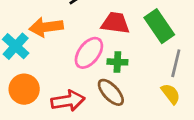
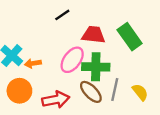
orange arrow: (46, 27) -> (33, 63), moved, size x0.6
green cross: (117, 62) -> (96, 67), size x1.6
gray line: (176, 63) -> (115, 90), moved

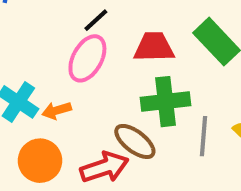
pink ellipse: (72, 60) -> (87, 58), moved
brown ellipse: (91, 92) -> (135, 141), moved

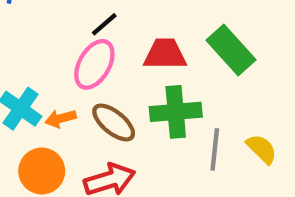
brown ellipse: (135, 141) -> (114, 122), moved

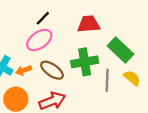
green rectangle: (231, 50) -> (121, 50), moved
red trapezoid: (165, 54) -> (89, 24), moved
pink ellipse: (94, 64) -> (39, 40), turned 30

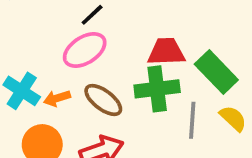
red trapezoid: (89, 24) -> (166, 52), moved

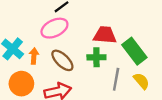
green cross: (157, 89) -> (96, 57), size x0.7
orange arrow: (57, 98) -> (34, 56), turned 105

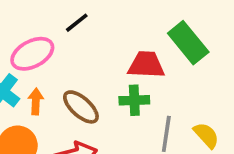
pink ellipse: (54, 28) -> (32, 54), moved
green rectangle: (134, 51) -> (188, 43), moved

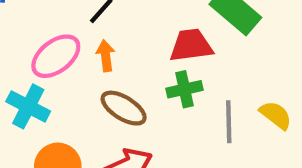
orange arrow: (36, 101) -> (106, 56), moved

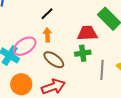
pink ellipse: (56, 56) -> (25, 46), moved

